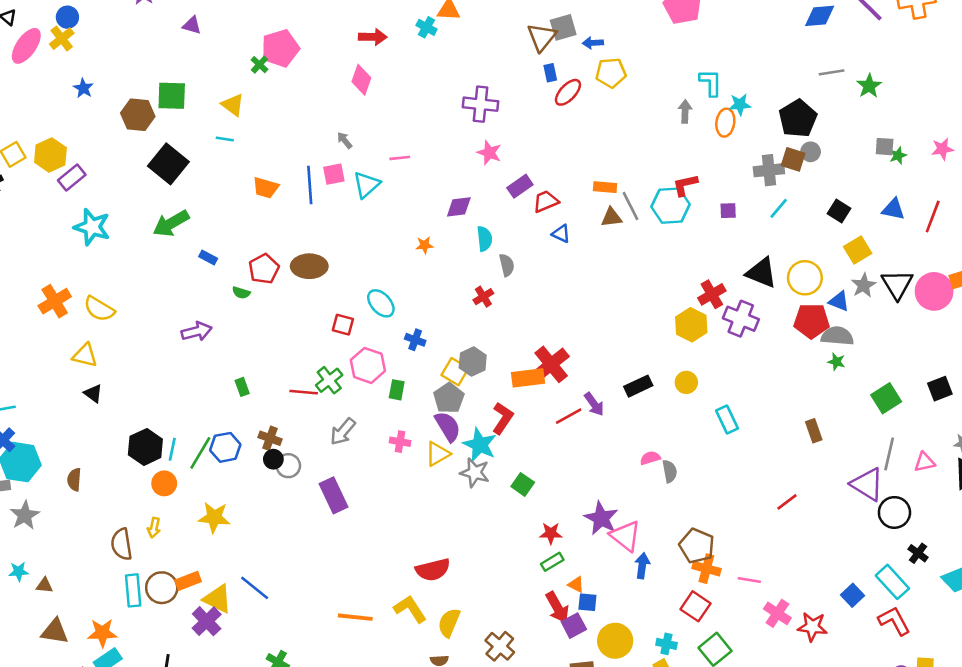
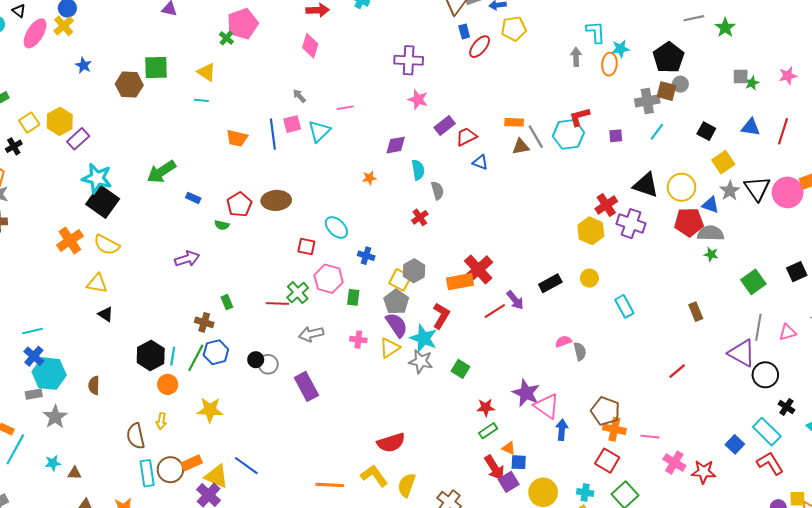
black square: (168, 164) -> (103, 202), moved
gray arrow: (343, 432) -> (311, 334), turned 40
brown cross: (270, 438) -> (204, 322), moved

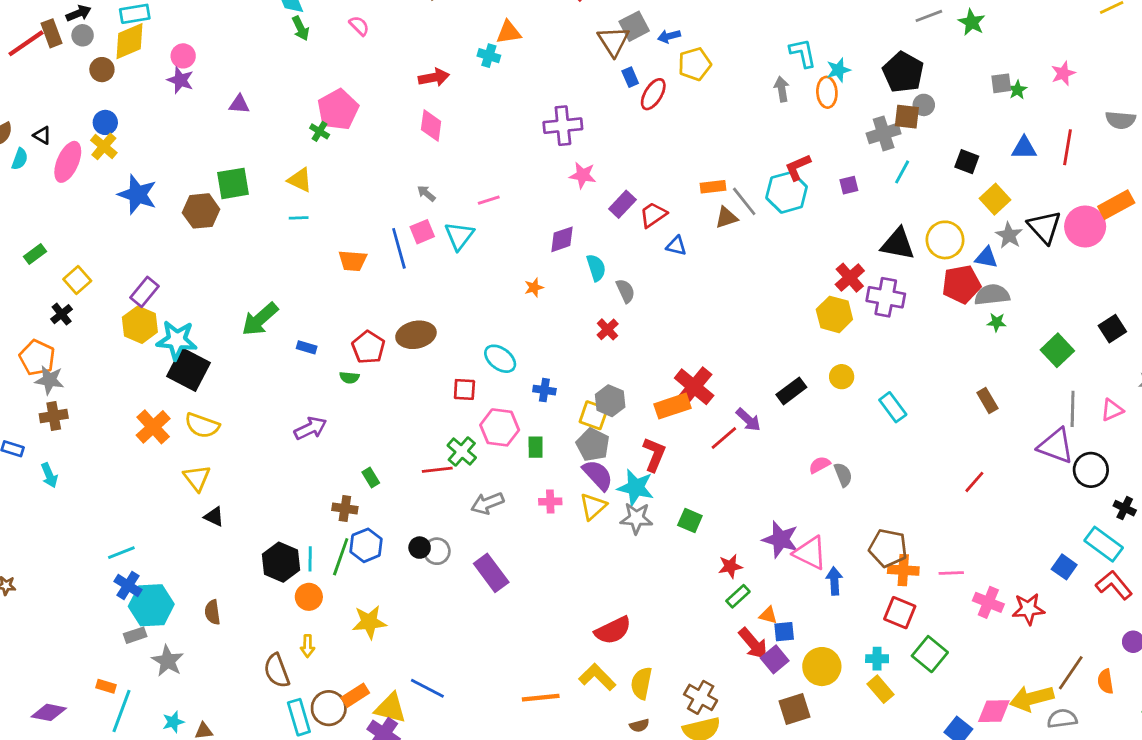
blue star: (84, 65) -> (137, 194), size x1.8
yellow hexagon: (60, 121) -> (140, 325), moved
yellow triangle: (97, 283) -> (197, 478), turned 50

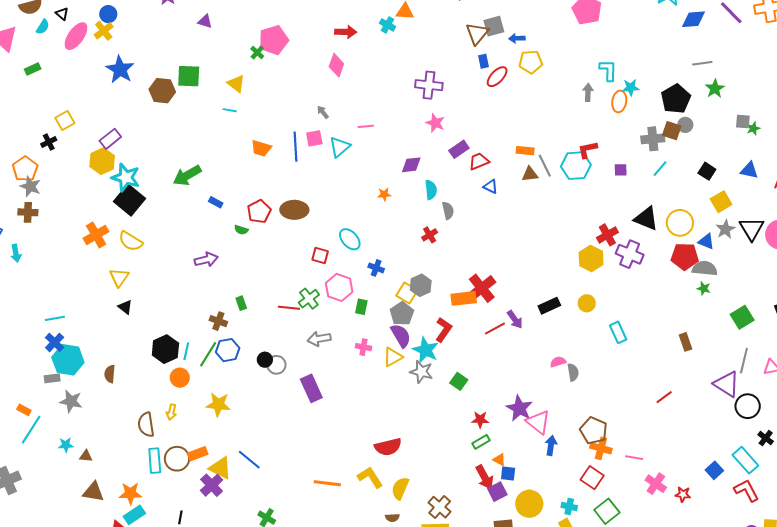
green star: (972, 22) -> (715, 89), moved
green rectangle: (35, 254) -> (33, 69), moved
red star: (1028, 609) -> (683, 494), size x0.7
gray star: (168, 661) -> (71, 401), turned -30

